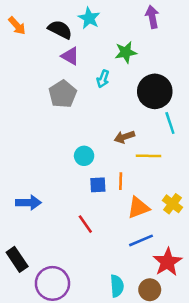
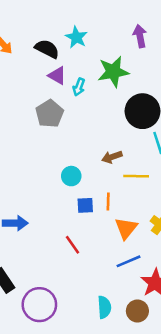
green star: (126, 52) -> (113, 72), size x1.4
cyan arrow: (103, 79) -> (79, 87), moved
orange triangle: (138, 208) -> (126, 228), turned -30

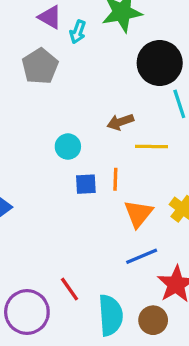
red line: (72, 245) -> (70, 289), moved
cyan semicircle: (104, 307) -> (111, 315), size x1.4

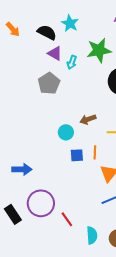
brown arrow: (120, 122) -> (88, 119), moved
purple circle: (27, 312) -> (41, 203), moved
cyan semicircle: (111, 315) -> (92, 235), size x0.7

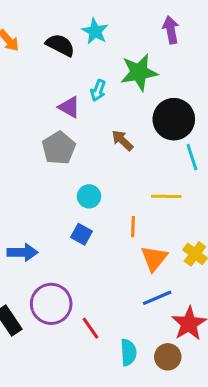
purple triangle: (55, 53) -> (69, 107), moved
gray pentagon: (49, 83) -> (59, 148), moved
brown arrow: (88, 119) -> (122, 140), moved, turned 63
blue square: (77, 155) -> (81, 234), moved, turned 32

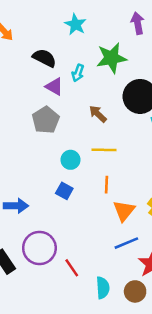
black semicircle: (60, 45) -> (44, 58), moved
yellow line: (166, 196) -> (104, 150), moved

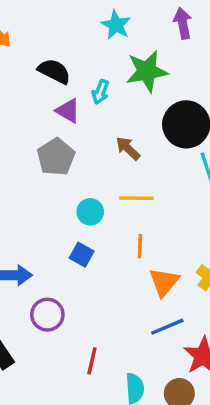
cyan star: (75, 24) -> (116, 25), moved
purple circle: (39, 248) -> (47, 315), moved, size x0.7
red line: (72, 268) -> (92, 361), turned 48

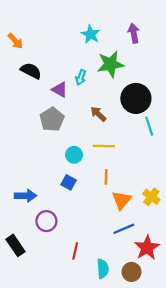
black semicircle: (54, 71) -> (31, 71), moved

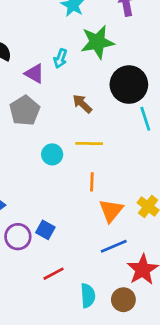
blue square: (69, 182) -> (45, 230), moved
red line: (75, 251) -> (54, 274), turned 49

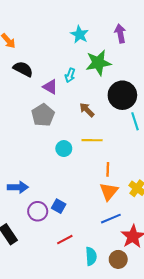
orange line: (92, 182) -> (108, 169), moved

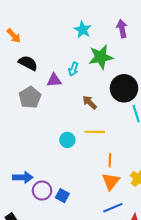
purple triangle: (50, 87) -> (54, 80), turned -35
gray pentagon: (43, 115) -> (30, 97), moved
purple circle: (38, 211) -> (42, 191), moved

